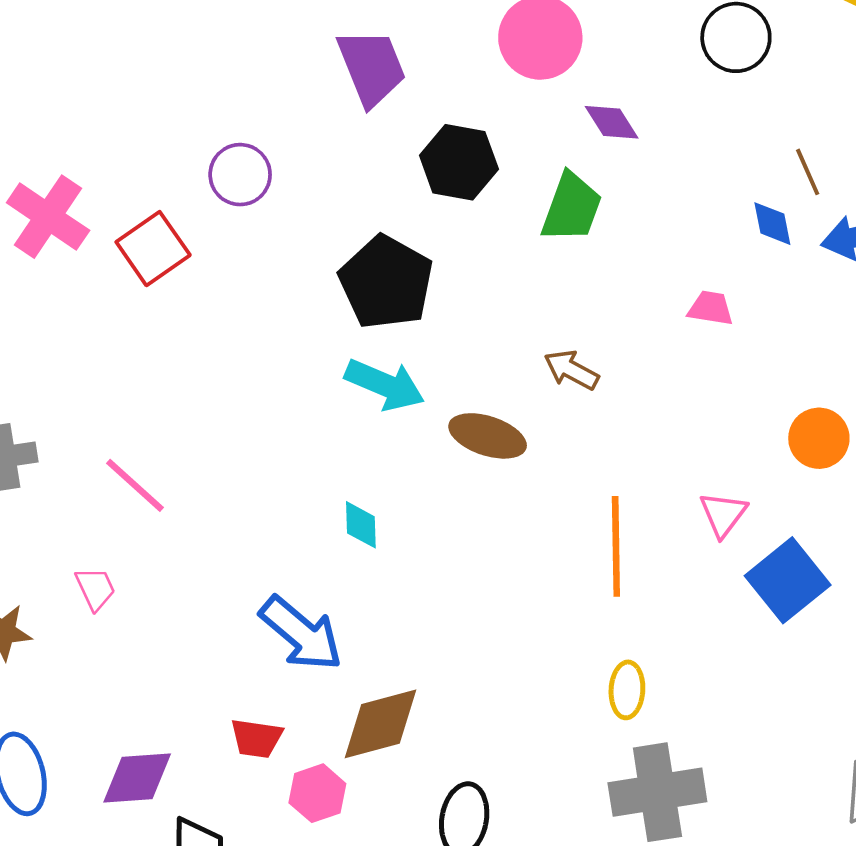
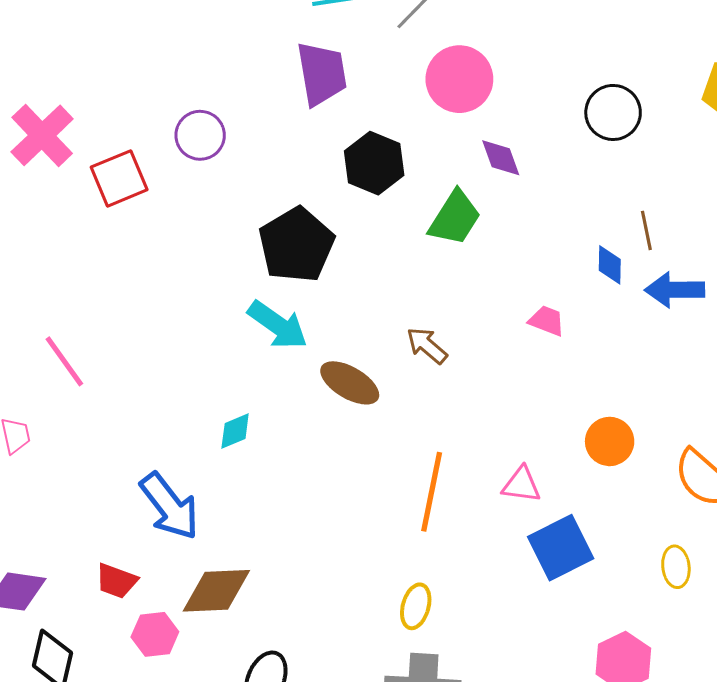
pink triangle: (723, 514) -> (521, 485), turned 48
cyan diamond: (361, 525) -> (235, 431), turned 57

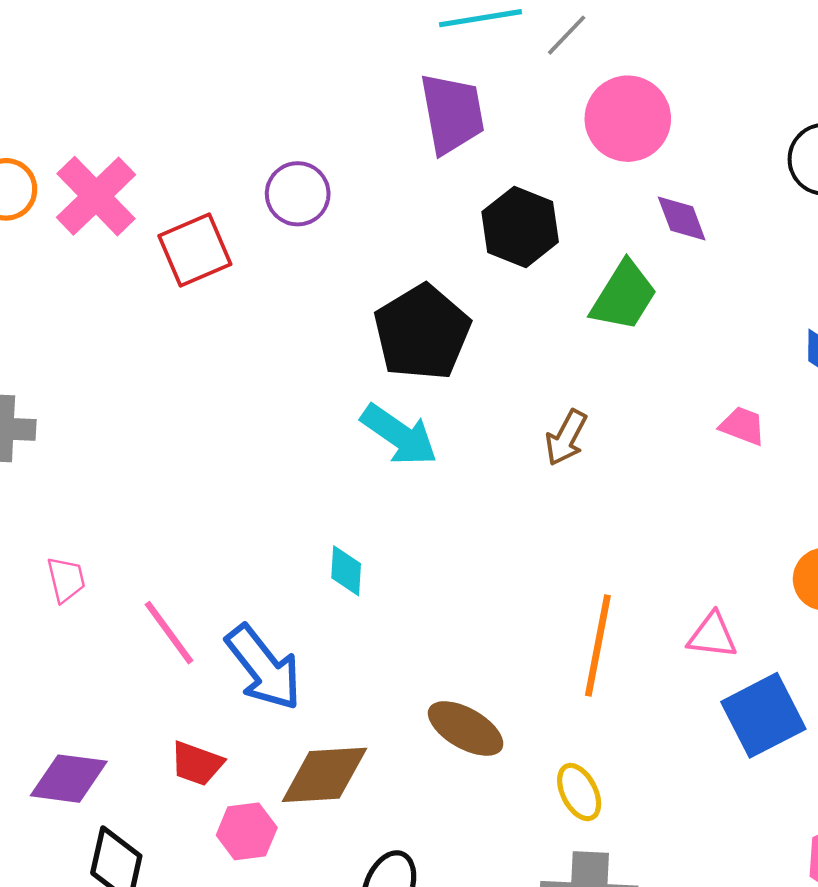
brown arrow: (427, 345) -> (566, 438), moved, turned -102
pink line: (64, 361) -> (169, 633), moved
brown ellipse: (350, 383) -> (466, 728), moved
cyan diamond: (235, 431) -> (346, 571), turned -63
yellow ellipse: (416, 606) -> (579, 792), turned -42

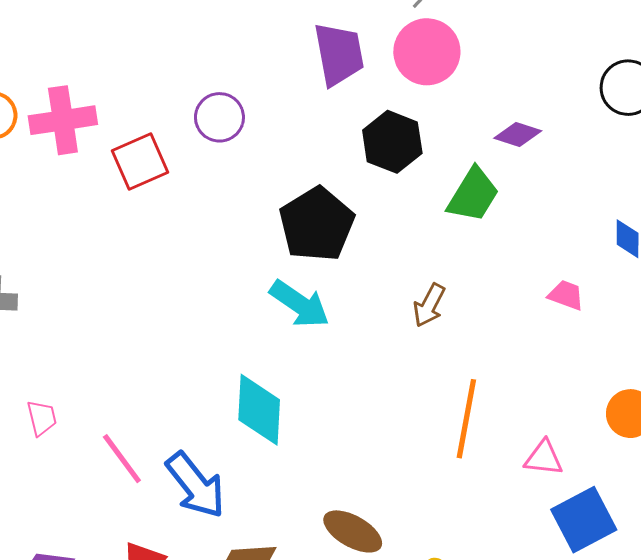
pink circle: (628, 119) -> (427, 52), moved
pink cross: (96, 196) -> (63, 120), turned 36
purple diamond: (682, 219) -> (518, 134), turned -51
cyan diamond: (346, 571) -> (259, 410), size x1.8
orange line: (598, 646) -> (466, 419), moved

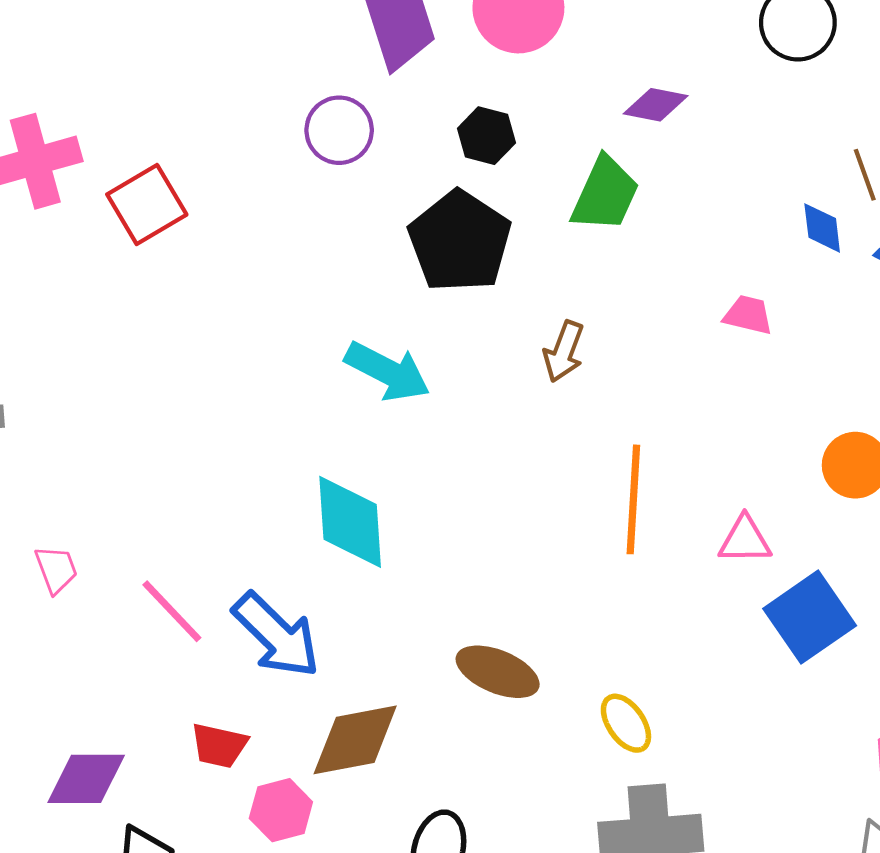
purple circle: (219, 117) -> (339, 130), moved
black hexagon: (392, 142) -> (486, 136), size x0.7
black pentagon: (317, 224) -> (460, 241), moved

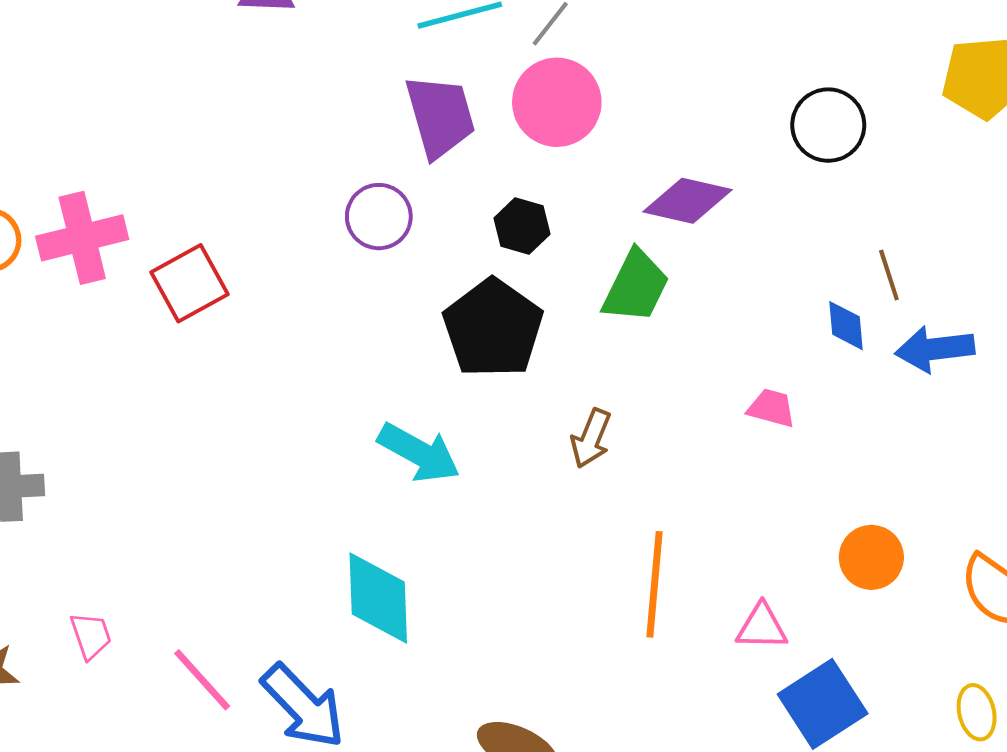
purple diamond: (656, 105) -> (687, 201), size x1.4

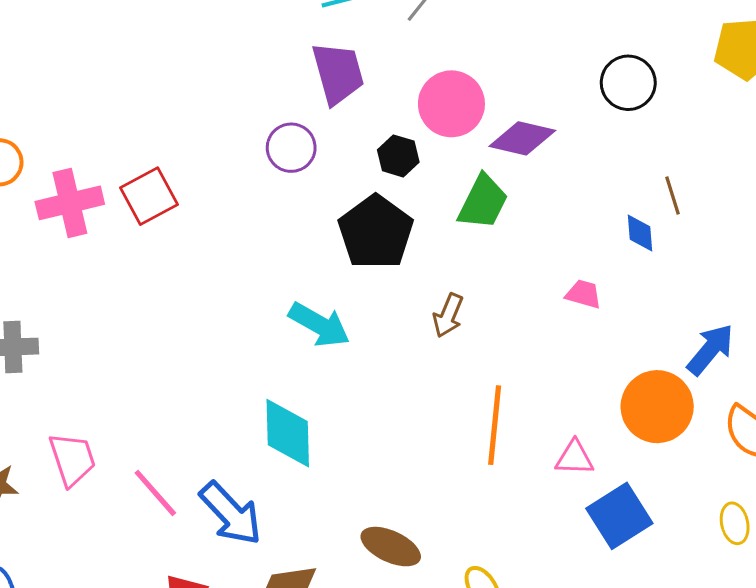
pink circle: (557, 102) -> (451, 104), moved
pink cross: (82, 238) -> (70, 203), moved
blue arrow: (935, 349) -> (710, 349), moved, turned 136
orange circle: (871, 557) -> (657, 407), size x1.5
pink trapezoid: (91, 636) -> (72, 459), size x1.5

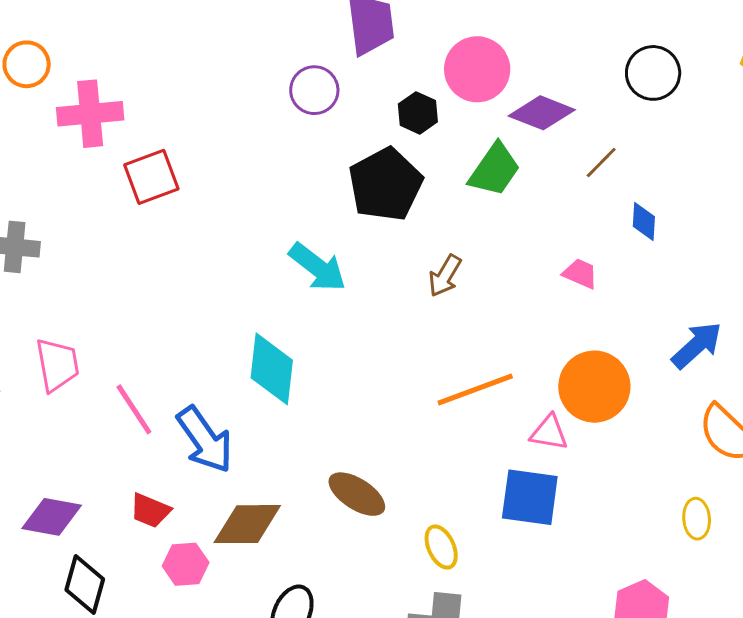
brown line: (672, 195) -> (601, 163), moved, turned 54
red square: (149, 196) -> (151, 177), moved
orange circle: (657, 407) -> (594, 387), moved
orange line: (495, 425) -> (475, 390), turned 56
blue square: (619, 516) -> (530, 497), moved, turned 32

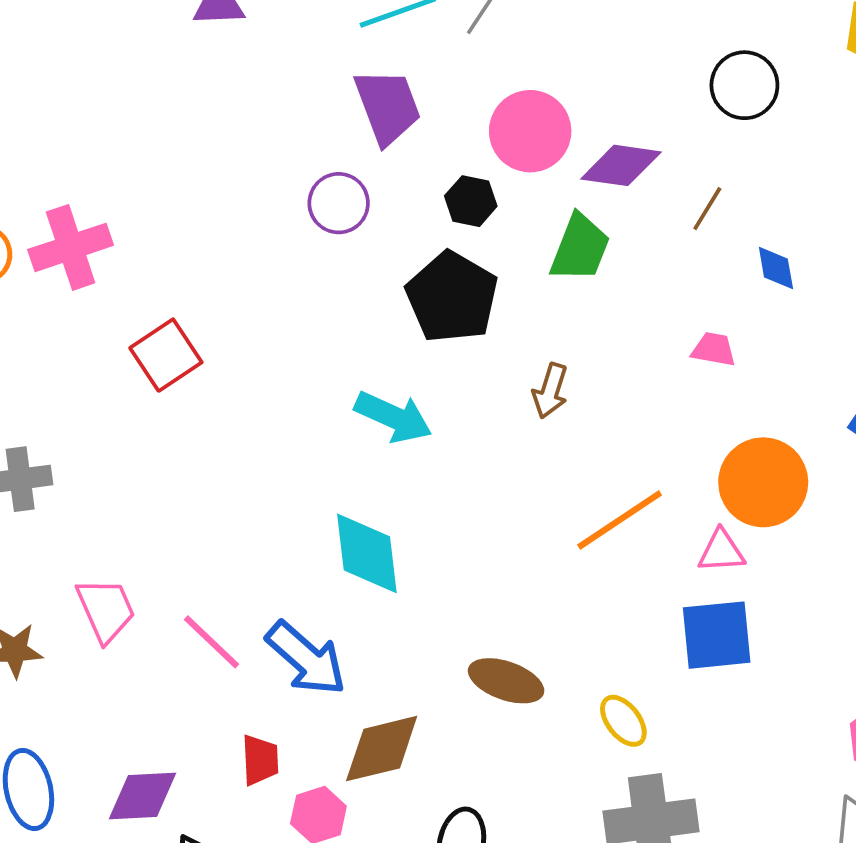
pink cross: (90, 114) -> (71, 247), moved
red trapezoid: (150, 510) -> (260, 760), turned -102

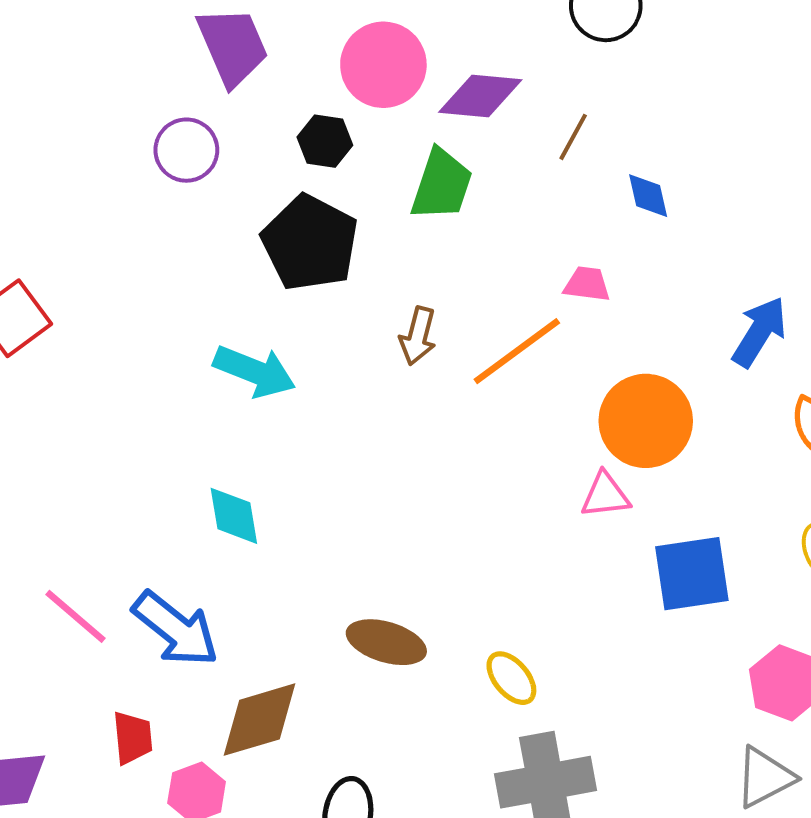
orange line: (620, 520) -> (517, 351), moved
cyan diamond: (367, 553) -> (234, 516), size x0.7
blue square: (717, 635) -> (692, 574), moved

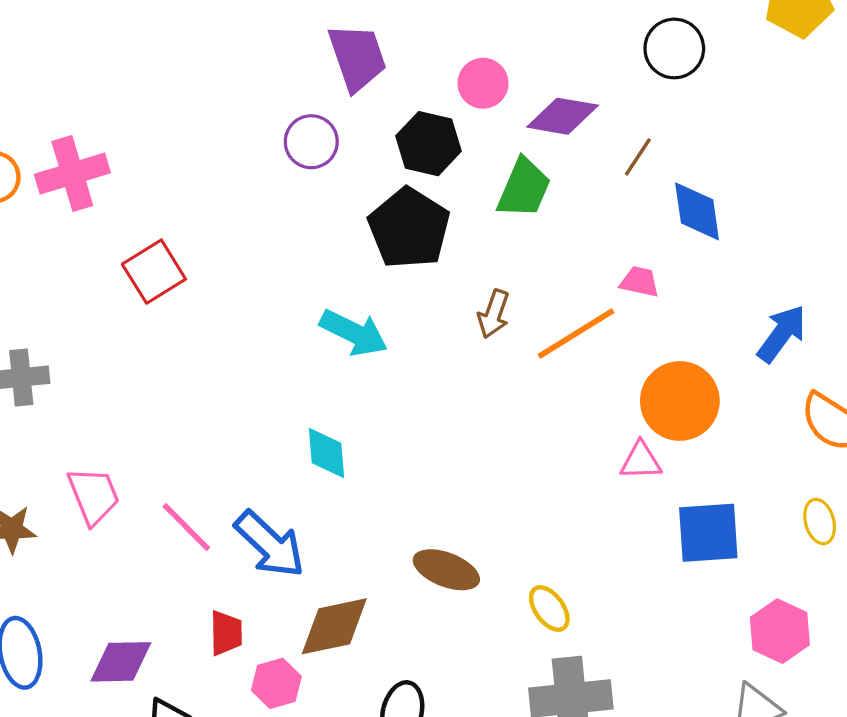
pink circle: (383, 65) -> (483, 83), size x0.7
black hexagon: (325, 141) -> (429, 144), size x1.4
blue diamond: (648, 196) -> (697, 211), size x1.5

